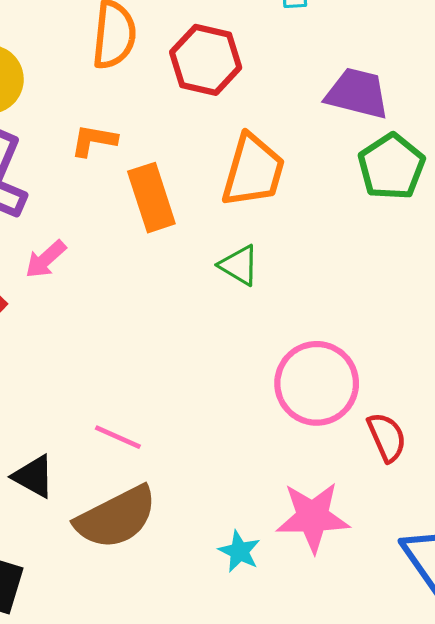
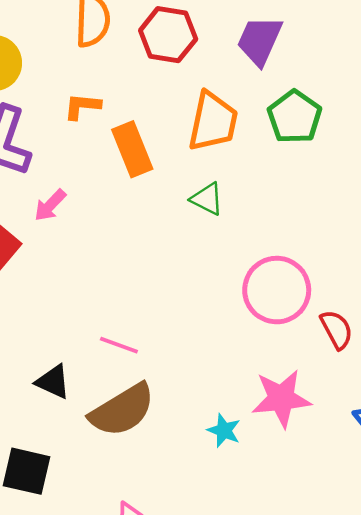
purple trapezoid: (357, 93) -> (260, 41), moved, turned -76
green pentagon: (391, 167) -> (295, 117), moved

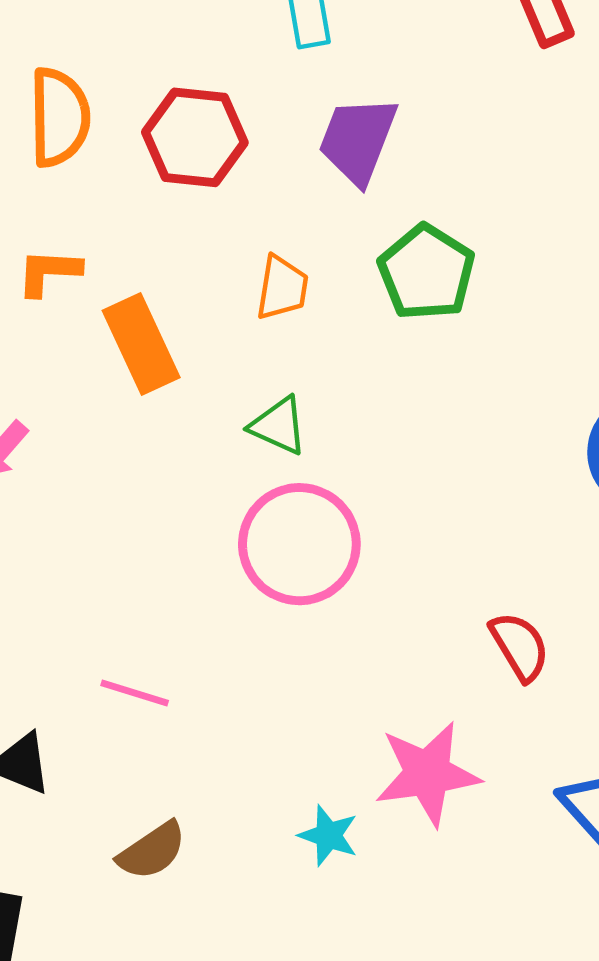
orange trapezoid: (213, 122) -> (282, 288), size x0.6
pink circle: (277, 290) -> (299, 544), moved
brown semicircle: (122, 410) -> (152, 851), moved, size x0.6

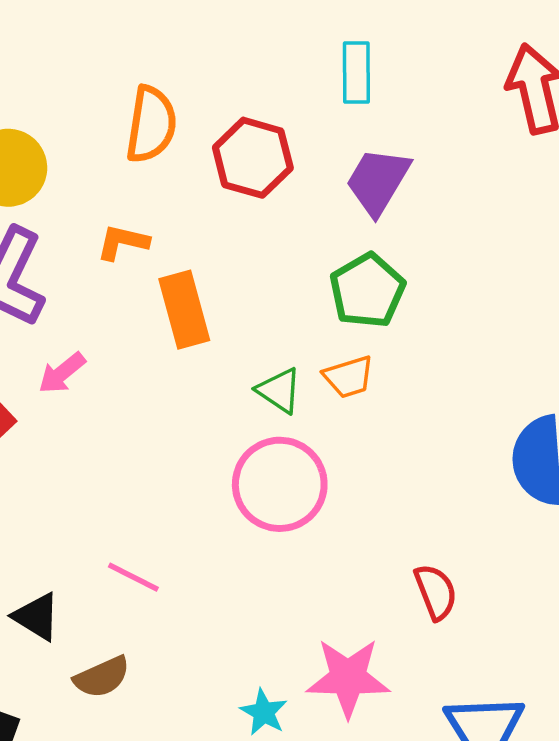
green pentagon: (427, 272) -> (367, 291), moved
orange trapezoid: (282, 288) -> (349, 377), moved, turned 54
brown semicircle: (152, 851) -> (102, 677), moved

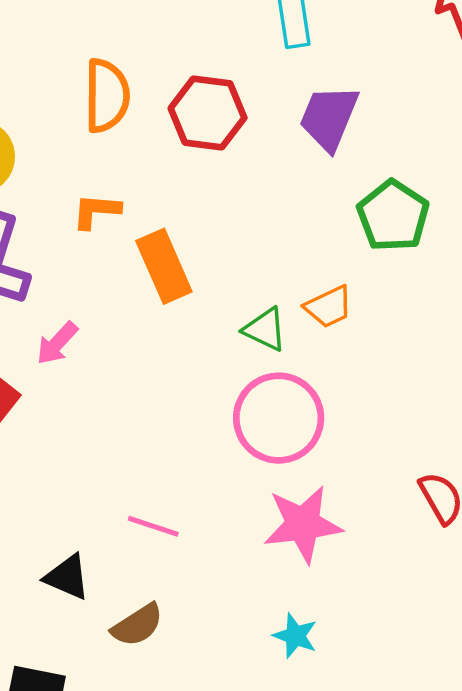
green pentagon: (367, 291) -> (393, 216), moved
pink star: (348, 678) -> (303, 524), moved

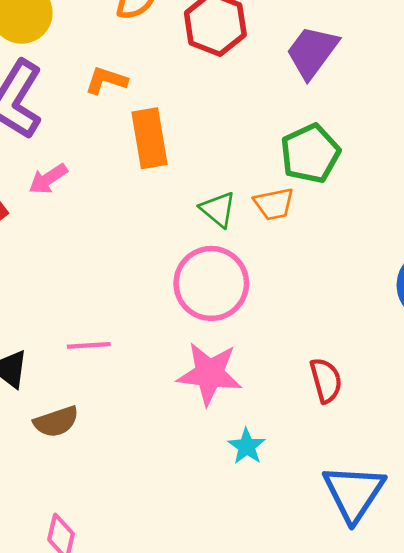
green pentagon: (393, 216) -> (310, 154), moved
pink line: (153, 526) -> (89, 345), turned -36
cyan star: (295, 636) -> (247, 446), moved

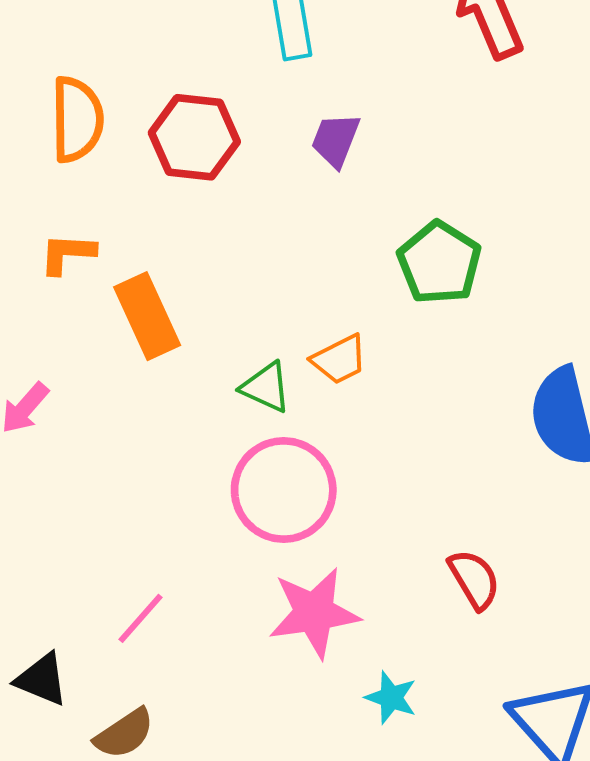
purple trapezoid: (312, 52) -> (336, 140), size x0.7
green pentagon: (310, 154) -> (439, 263), moved
pink line: (89, 345) -> (140, 618), turned -30

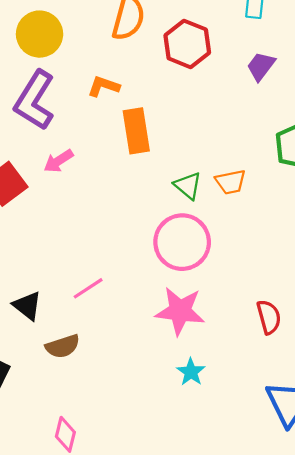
cyan star: (391, 698) -> (191, 372), moved

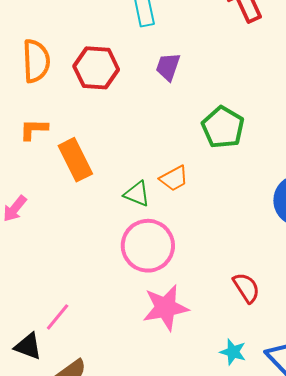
pink line: (88, 288) -> (58, 317), moved
cyan star: (191, 372) -> (233, 352), moved

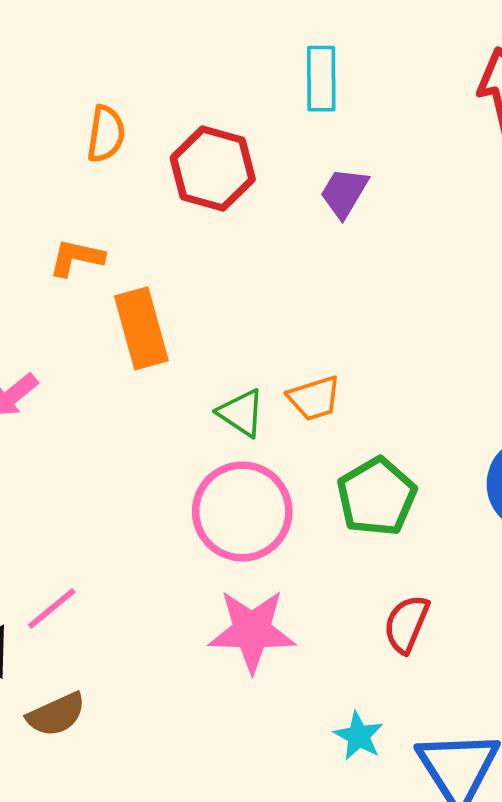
orange semicircle: (36, 61) -> (106, 134), size x0.7
green pentagon: (223, 127) -> (377, 497), moved
red semicircle: (246, 288) -> (406, 624), turned -136

